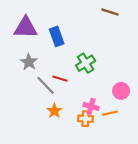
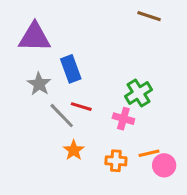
blue rectangle: (57, 36) -> (71, 69), moved
green cross: (86, 63) -> (139, 93), moved
pink circle: (121, 91) -> (164, 165), moved
pink cross: (91, 106) -> (123, 119), moved

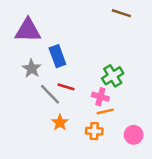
orange line: (149, 153) -> (105, 111), moved

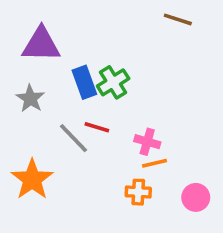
gray star: (32, 68) -> (30, 99), moved
green cross: (113, 76) -> (113, 82), moved
orange star: (60, 123) -> (32, 179), moved, size x1.6

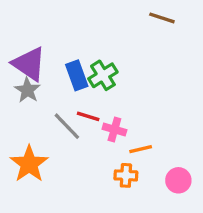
purple triangle: (41, 45) -> (29, 64), moved, turned 33
pink cross: (147, 142) -> (114, 129), moved

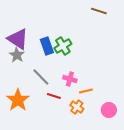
red line: (88, 116) -> (54, 96), moved
orange cross: (126, 175) -> (77, 107), turned 32

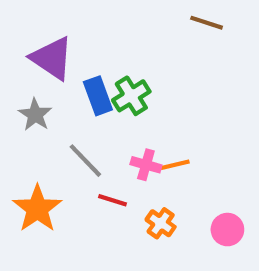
purple triangle: (18, 39) -> (52, 58), moved
orange line: (86, 91) -> (175, 165), moved

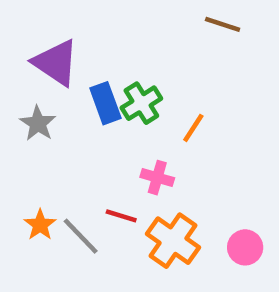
gray line: (85, 161) -> (81, 236), moved
orange line: (175, 165) -> (193, 128), moved, turned -44
orange star: (37, 209) -> (40, 225), size x0.6
orange cross: (161, 223) -> (173, 241), size x1.6

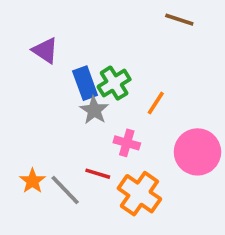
purple triangle: (56, 63) -> (45, 50), size x0.7
gray star: (38, 123) -> (94, 110), moved
pink circle: (245, 247) -> (197, 152), moved, size x1.6

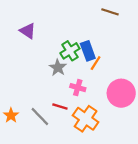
blue rectangle: (85, 83) -> (88, 51), moved
orange star: (32, 181) -> (11, 115), moved

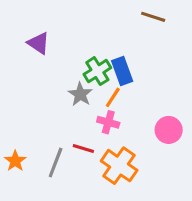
orange line: (96, 63) -> (113, 97), moved
pink circle: (121, 93) -> (169, 130), size x0.7
gray line: (40, 117) -> (56, 162), turned 65

